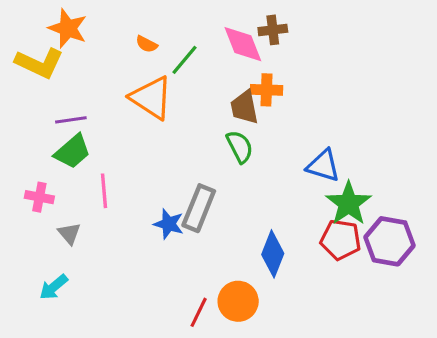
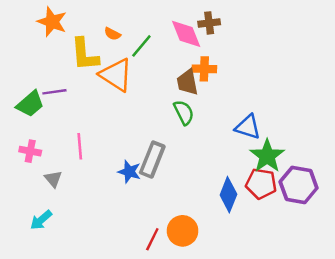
yellow L-shape: (39, 63) -> (85, 54), moved, turned 60
green trapezoid: (72, 151) -> (30, 104), moved
blue diamond: (273, 254) -> (228, 195), moved

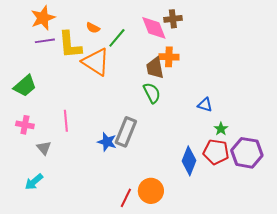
orange star: (52, 22) -> (43, 18), turned 30
purple line: (54, 92) -> (45, 41), moved
blue triangle: (248, 127) -> (205, 105), size x0.7
green star: (267, 156) -> (221, 129), size x0.5

